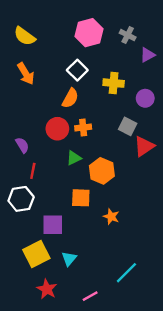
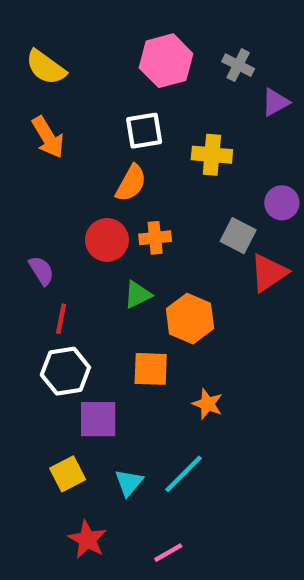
white square: (77, 70) -> (144, 131), turned 36
purple circle: (145, 98) -> (282, 203), moved
white hexagon: (21, 199) -> (65, 371), moved
yellow square: (36, 254) -> (68, 474), size x0.7
cyan line: (126, 273) -> (183, 474), moved

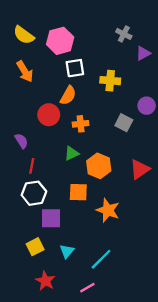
pink hexagon: (166, 61) -> (60, 41), moved
red circle: (107, 240) -> (49, 115), moved
red triangle: (269, 273) -> (140, 169), moved
orange star: (208, 404) -> (108, 210), size x1.5
cyan line: (183, 474) -> (101, 259), moved

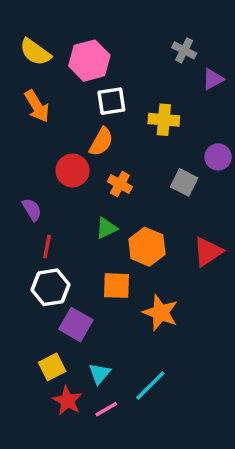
orange cross: (81, 124) -> (120, 184), turned 35
purple square: (51, 218) -> (76, 325), turned 30
red star: (45, 281) -> (67, 401), moved
pink line: (87, 288) -> (106, 409), moved

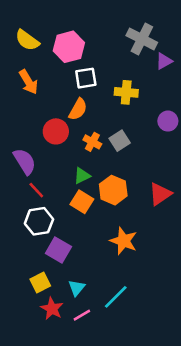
gray cross: (184, 50) -> (142, 39), size x1.6
gray square: (184, 182) -> (120, 141), moved, turned 30
purple semicircle: (32, 209) -> (25, 161), size x1.5
red line: (47, 247) -> (36, 190), turned -54
orange square: (116, 286) -> (82, 202), moved, turned 30

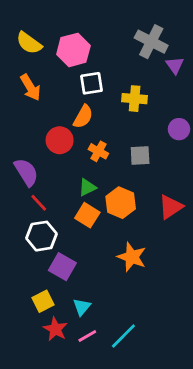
purple triangle: (164, 61) -> (175, 65), turned -36
gray square: (120, 141) -> (140, 155), moved, turned 30
cyan line: (116, 297) -> (123, 336), moved

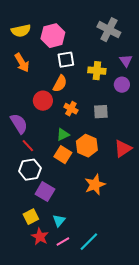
yellow semicircle: (29, 43) -> (21, 31), turned -48
purple triangle: (175, 65) -> (126, 61), moved
purple circle: (179, 129) -> (122, 85), moved
orange star: (132, 257) -> (95, 185), turned 30

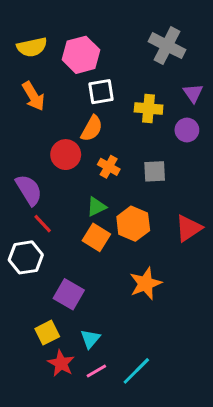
white hexagon: (30, 170) -> (26, 257), moved

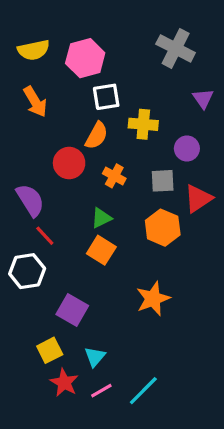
yellow cross: (149, 109) -> (143, 124), moved
purple circle: (187, 130) -> (187, 148), moved
orange hexagon: (133, 224) -> (163, 228), moved
red triangle: (188, 228) -> (198, 199), moved

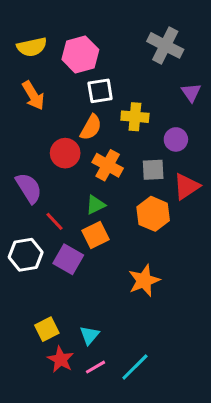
orange cross: (114, 176) -> (108, 165), size x1.4
red line: (45, 236) -> (55, 221), moved
orange square: (101, 250) -> (95, 235), turned 32
purple square: (72, 310) -> (68, 259), moved

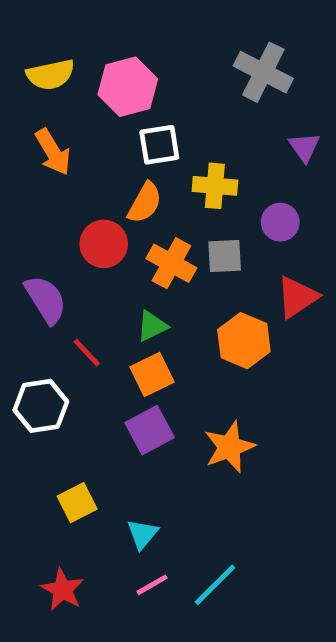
gray square: (153, 170) -> (225, 256), moved
purple square: (68, 259) -> (150, 430), moved, turned 32
yellow square: (47, 329) -> (77, 503), moved
red star: (61, 359) -> (63, 590), moved

